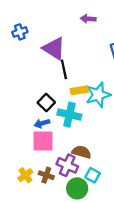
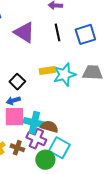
black line: (64, 69) -> (57, 32), moved
cyan cross: (69, 115) -> (34, 123), moved
cyan square: (93, 175) -> (59, 148), size x1.5

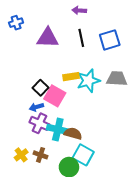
purple triangle: (24, 32) -> (48, 38), turned -30
pink square: (14, 117) -> (55, 96), moved, turned 30
purple cross: (36, 139) -> (39, 123), moved

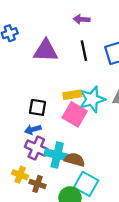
black square: (40, 88) -> (37, 107), turned -35
pink square: (55, 96) -> (75, 114), moved
yellow cross: (21, 155) -> (20, 175), moved, turned -32

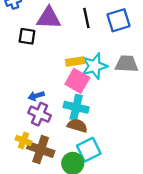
black square: (37, 107) -> (27, 36), moved
cyan cross: (57, 155) -> (76, 107), moved
brown cross: (37, 184) -> (41, 150), size x1.6
cyan square: (86, 184) -> (89, 150), turned 35

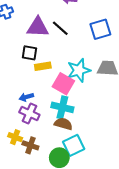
black line: (86, 18) -> (60, 28), moved, turned -36
black square: (27, 36) -> (29, 53), moved
yellow rectangle: (75, 61) -> (43, 66), moved
brown cross: (41, 150) -> (30, 145), size x0.7

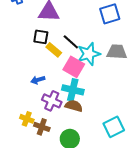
black line: (60, 28) -> (71, 42), moved
yellow rectangle: (43, 66) -> (54, 50), turned 49
purple cross: (29, 114) -> (52, 101), moved
cyan square: (74, 145) -> (114, 127), moved

